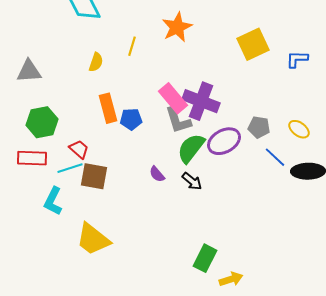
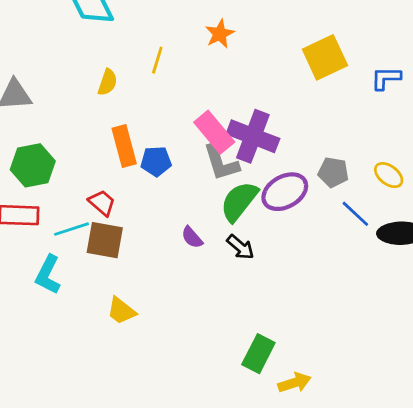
orange star: (177, 27) -> (220, 34), size x0.7
red trapezoid: (79, 149) -> (102, 203), moved
yellow trapezoid: (93, 239) -> (121, 311), moved, size x0.6

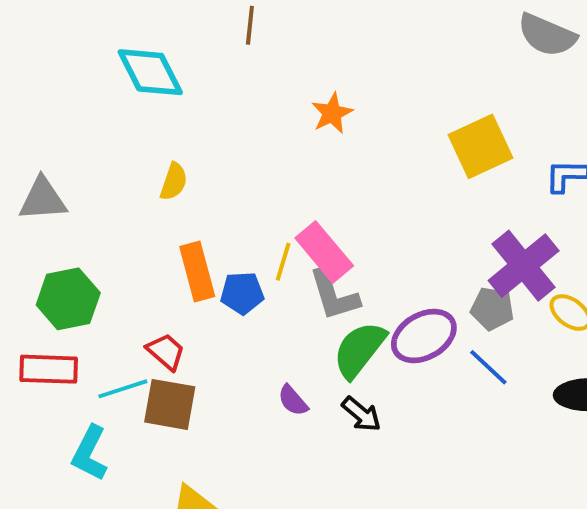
yellow line: (157, 60) -> (283, 262), moved
purple cross: (253, 136) -> (524, 266), moved, turned 30
blue line: (355, 214) -> (488, 367), moved

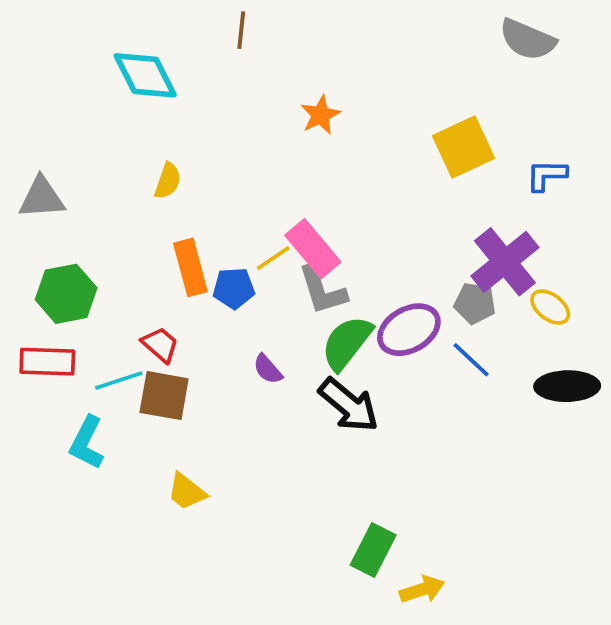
yellow line: (283, 262) -> (273, 258), turned 39
purple semicircle: (293, 400) -> (268, 369), moved
black arrow: (361, 414) -> (349, 405), size x1.6

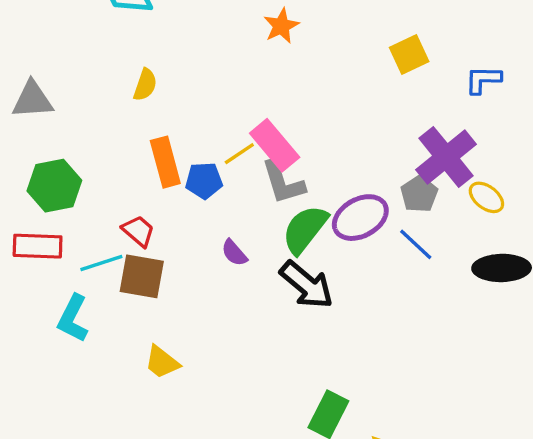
yellow square: (464, 147) -> (409, 54), size x0.7
gray pentagon: (475, 303) -> (419, 194), turned 30

